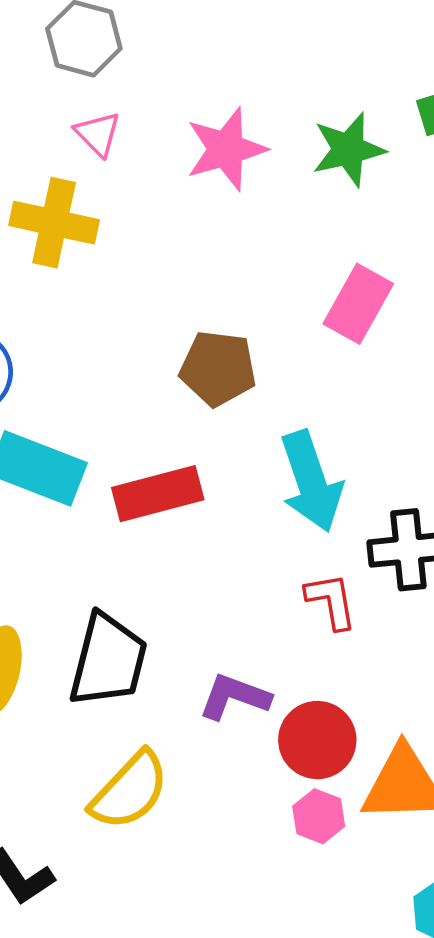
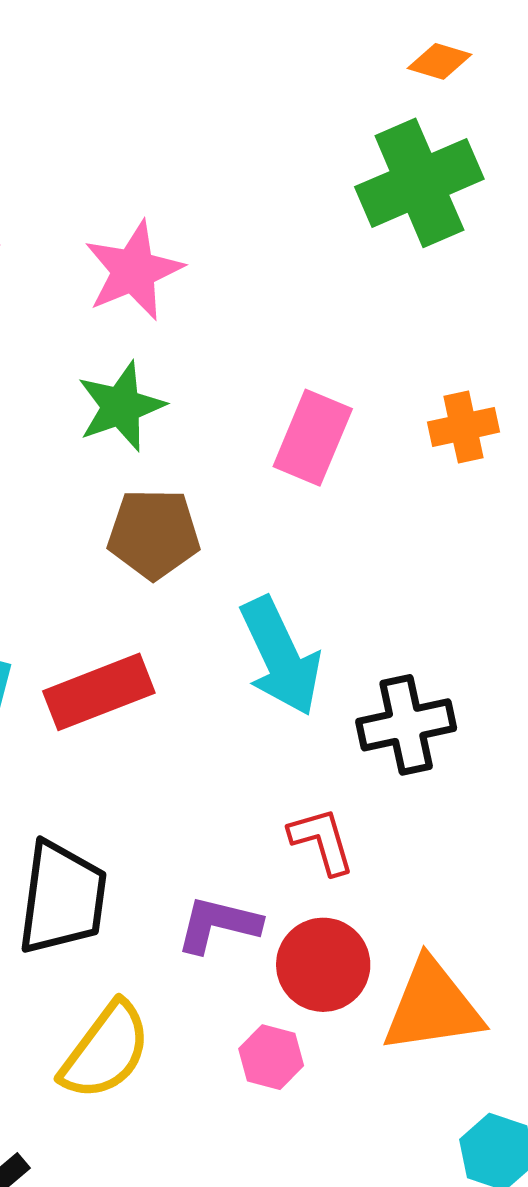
green star: (348, 150) -> (121, 406), moved
red L-shape: (331, 601) -> (322, 841), moved
pink hexagon: (319, 816) -> (271, 1057), moved

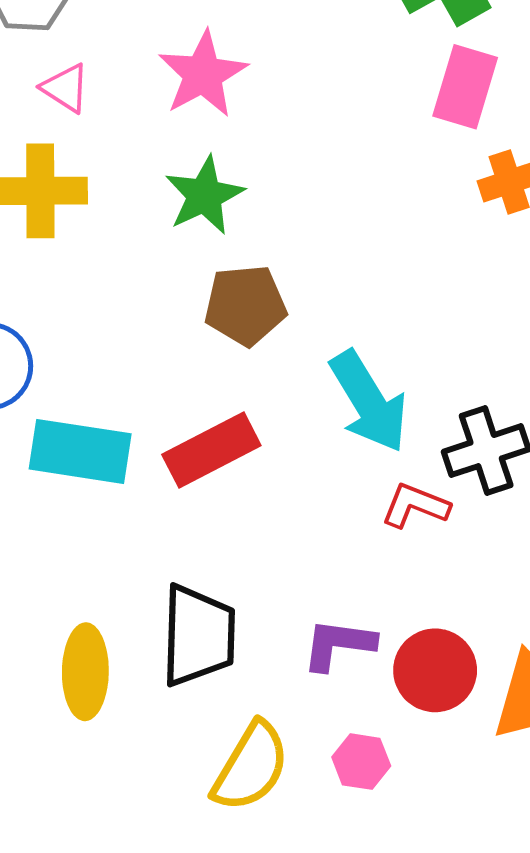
pink rectangle: (313, 438) -> (465, 87), moved
red L-shape: (322, 841) -> (415, 506), moved, turned -46
pink hexagon: (271, 1057) -> (361, 762), moved

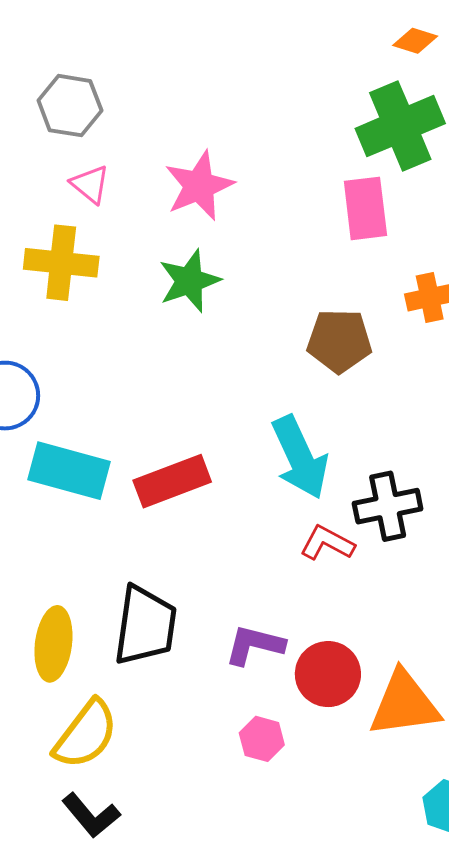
pink rectangle: (465, 87) -> (365, 208), moved, turned -30
brown pentagon: (245, 305) -> (339, 341), moved
yellow semicircle: (251, 767) -> (86, 734), moved

